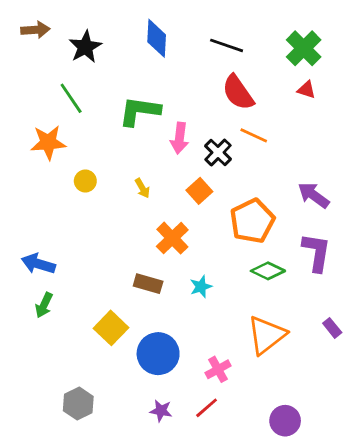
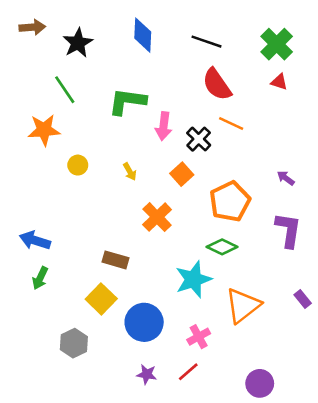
purple arrow: (314, 195) -> (286, 178), size x0.6
green diamond: (268, 271) -> (222, 247), moved
brown rectangle: (148, 284) -> (115, 260), moved
cyan star: (201, 287) -> (193, 279), moved, size x1.8
gray hexagon: (78, 404) -> (74, 343), moved

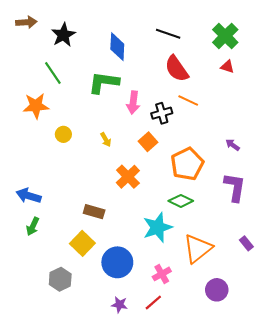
blue diamond: (143, 35) -> (117, 47), moved
black cross: (199, 139) -> (162, 113), turned 30
purple circle: (260, 383) -> (217, 290), moved

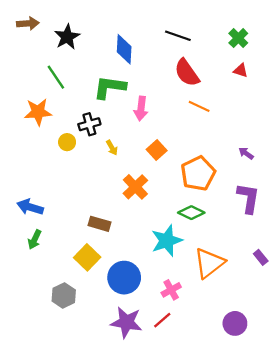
green cross: (225, 36) -> (238, 38), size x0.7
black cross: (162, 113) -> (89, 124), moved
purple circle: (217, 290) -> (235, 323), moved
purple star: (119, 305) -> (126, 322), size x1.8

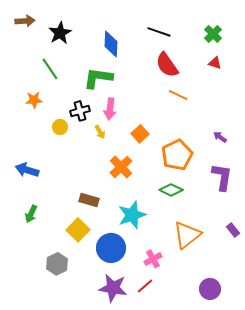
pink arrow: (141, 109) -> (110, 109), moved
orange star: (38, 112) -> (34, 100), size x0.7
blue arrow: (30, 207) -> (27, 170), moved
cyan star: (167, 241) -> (132, 215), moved

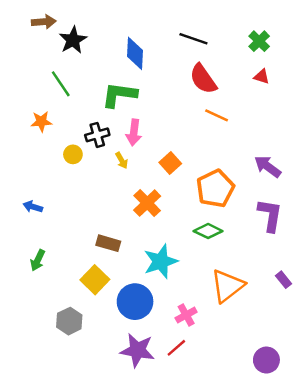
brown arrow: (25, 21) -> (44, 22), moved
purple arrow: (220, 137) -> (268, 167), size x1.6
blue arrow: (27, 170) -> (33, 207), size x0.7
purple circle: (210, 289) -> (266, 360), moved

